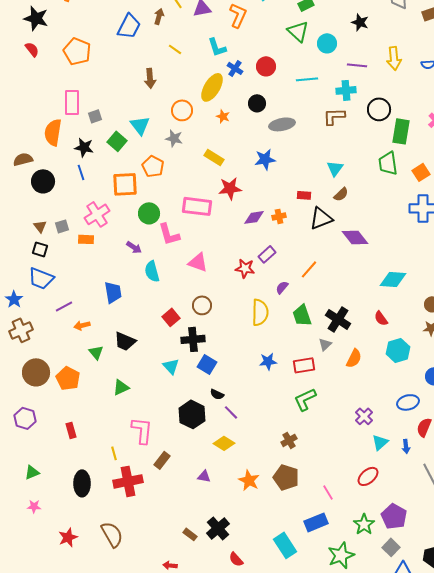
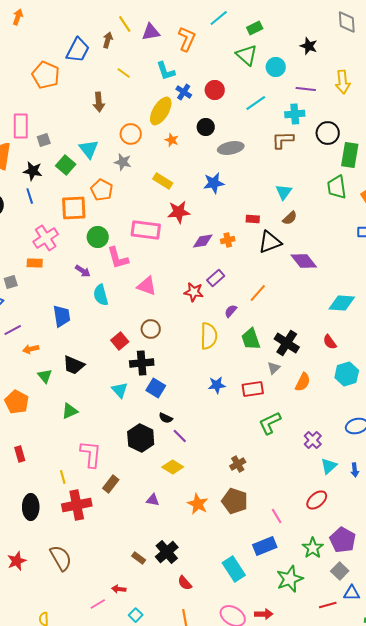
orange pentagon: (77, 51) -> (46, 75), moved
cyan line: (307, 79) -> (256, 103), turned -30
gray square: (62, 226) -> (11, 282), moved
green L-shape: (305, 399) -> (270, 423), moved

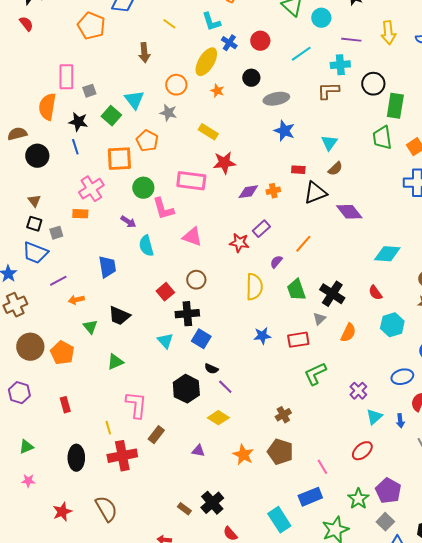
blue star: (214, 183) -> (284, 131), moved, turned 30

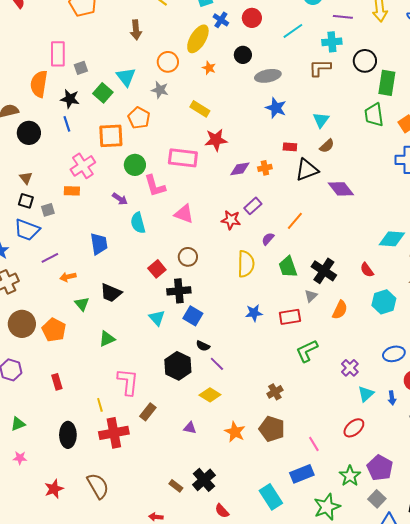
cyan diamond: (387, 254) -> (392, 239), moved

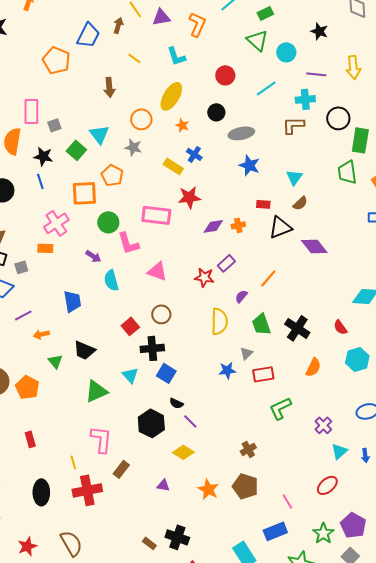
blue cross: (221, 20) -> (194, 154), moved
gray triangle: (311, 296) -> (246, 353), moved
green triangle: (107, 339) -> (96, 391), moved, size x1.4
black cross: (204, 480) -> (177, 537), turned -30

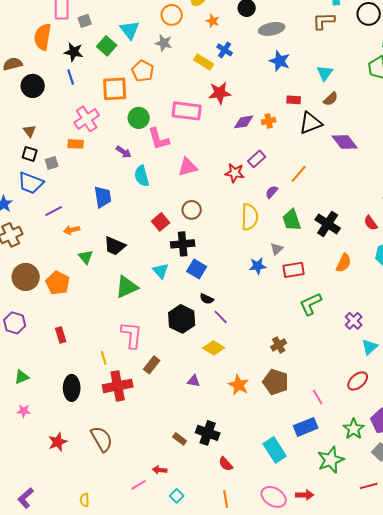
pink triangle: (157, 271) -> (188, 167), turned -35

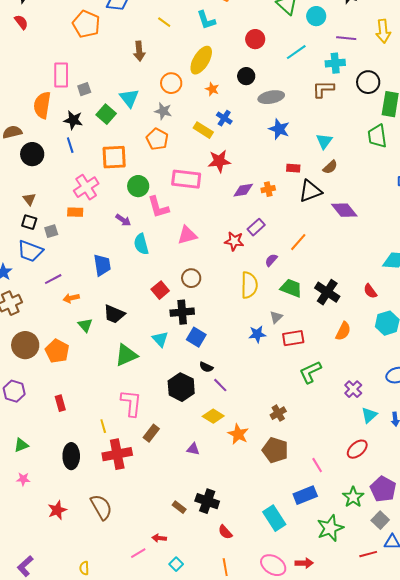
orange pentagon: (143, 71) -> (157, 139), moved
green trapezoid: (292, 220) -> (291, 288), turned 130
orange star: (239, 385) -> (238, 434), moved

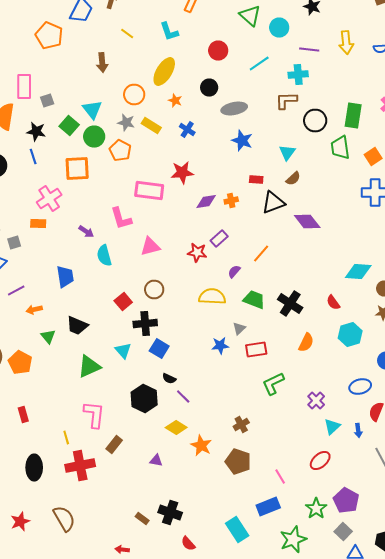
black circle: (368, 82) -> (315, 120), moved
yellow rectangle: (203, 130) -> (151, 126), moved
green circle: (138, 186) -> (94, 136), moved
yellow semicircle: (249, 285) -> (212, 296), turned -88

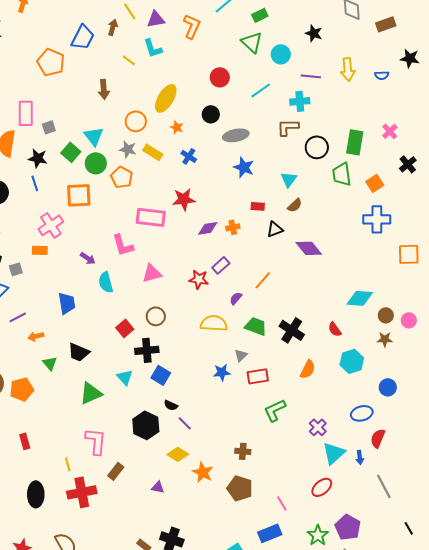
cyan L-shape: (169, 32) -> (153, 48), moved
black triangle: (273, 202) -> (275, 229), size x0.7
orange pentagon: (20, 362) -> (22, 389), turned 30
brown cross: (241, 424) -> (243, 451), turned 35
cyan triangle: (332, 426) -> (334, 453), size x1.4

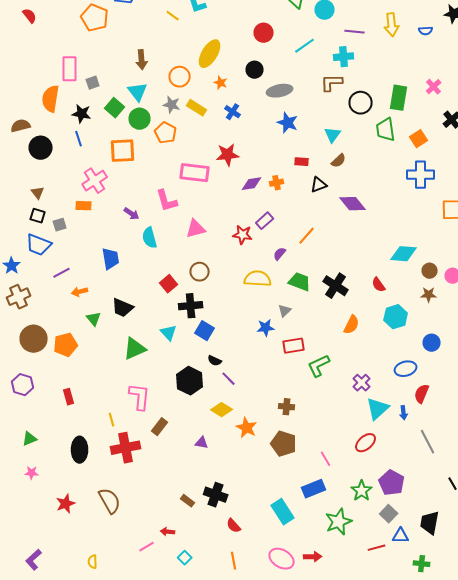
brown arrow: (104, 89) -> (142, 60), moved
red rectangle: (258, 376) -> (294, 346), moved

